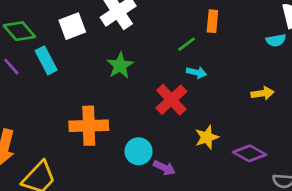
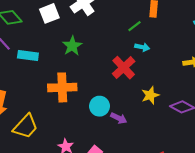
cyan rectangle: (46, 60) -> (28, 55), moved, turned -54
green star: (120, 65) -> (72, 46), moved

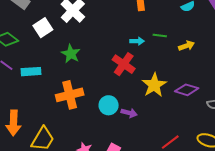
green line: (135, 26) -> (160, 36), moved, turned 56
yellow star: (150, 95) -> (154, 85), size x1.4

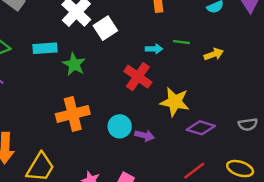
white square: (43, 28) -> (105, 28), moved
cyan rectangle: (31, 72) -> (45, 48), moved
yellow star: (154, 85) -> (175, 102), turned -30
purple diamond: (187, 90) -> (201, 128), moved

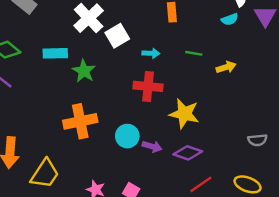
cyan arrow: (154, 49) -> (151, 53), moved
red cross: (138, 77) -> (148, 86), turned -32
purple diamond: (201, 128) -> (188, 153), moved

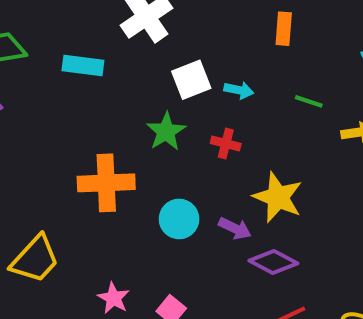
white square: (117, 36) -> (191, 80), moved
green star: (84, 71) -> (166, 132), moved
red cross: (148, 86) -> (226, 143), size x0.6
purple arrow: (152, 146) -> (235, 228), moved

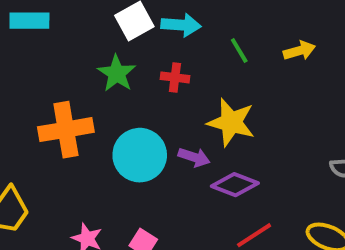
cyan arrow: (239, 90) -> (181, 25), size x1.4
green line: (309, 101) -> (239, 50), moved, turned 48
cyan circle: (179, 219) -> (140, 155), size x1.4

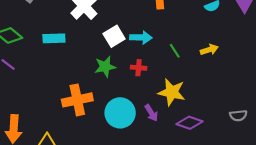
green star: (117, 73) -> (105, 67), turned 30
purple arrow: (194, 157) -> (151, 113), turned 42
purple diamond: (235, 185) -> (190, 123), moved

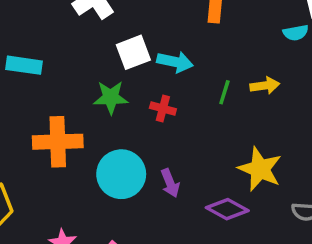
cyan rectangle: (54, 38) -> (24, 65), moved
yellow arrow: (209, 50) -> (265, 86), moved
green line: (175, 51) -> (224, 92), turned 40
yellow star: (172, 92) -> (260, 169), moved

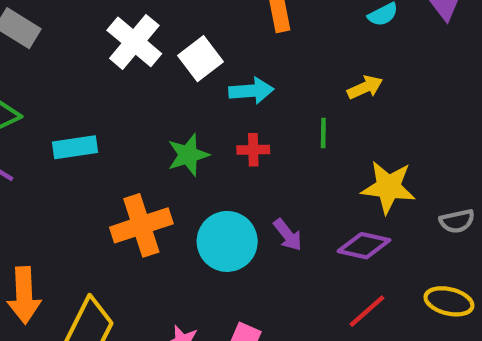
white square: (133, 52) -> (200, 59), moved
green line: (224, 92) -> (323, 133), moved

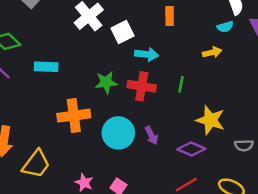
yellow arrow: (365, 87) -> (212, 52), moved
red cross: (253, 150) -> (142, 86), size x1.6

